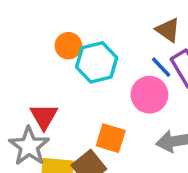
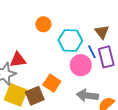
cyan hexagon: (97, 62) -> (70, 40), moved
red triangle: (44, 116) -> (18, 60), turned 36

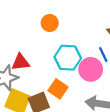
cyan hexagon: (70, 40) -> (68, 58), moved

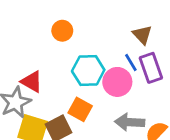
red triangle: (21, 62) -> (32, 82), turned 42

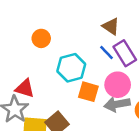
pink circle: (117, 82) -> (118, 85), moved
orange square: (80, 109) -> (88, 92), moved

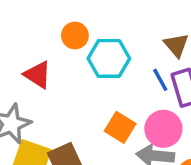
cyan hexagon: (71, 68) -> (109, 58), moved
red triangle: (25, 88) -> (38, 75), moved

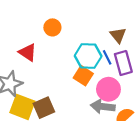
cyan hexagon: (109, 58) -> (88, 56), moved
orange square: (120, 127) -> (83, 76), moved

